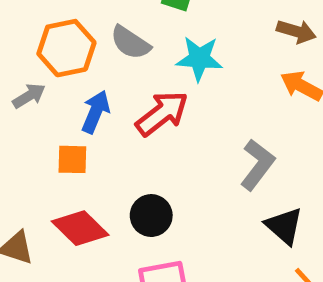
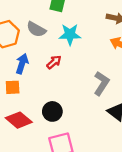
red arrow: (162, 113) -> (54, 62), size x0.6

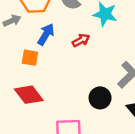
black circle: (52, 111) -> (100, 98), moved

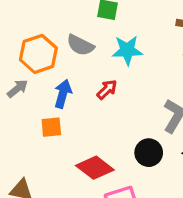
red diamond: (29, 95) -> (95, 168), moved

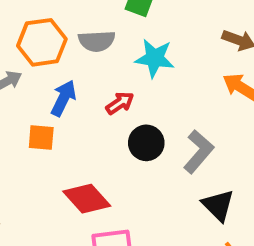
gray semicircle: (80, 45) -> (97, 41), turned -40
black circle: (149, 153) -> (146, 143), moved

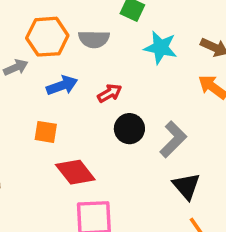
cyan star: (155, 58) -> (160, 48), moved
blue arrow: (63, 98) -> (62, 85), turned 40
orange square: (41, 138) -> (46, 132), moved

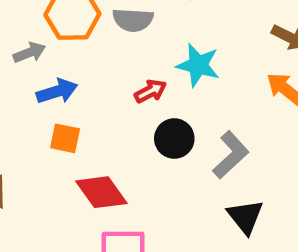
cyan star: (160, 48) -> (198, 65), moved
blue arrow: (62, 85) -> (57, 91), moved

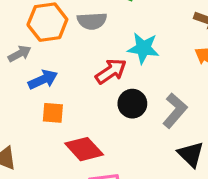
red arrow: (150, 91) -> (111, 71), size x1.4

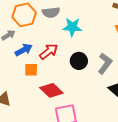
cyan star: (143, 48) -> (72, 27), moved
red arrow: (111, 71) -> (49, 51), moved

